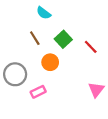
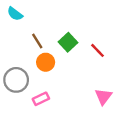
cyan semicircle: (44, 13) -> (15, 14), moved
orange circle: (50, 62) -> (46, 62), moved

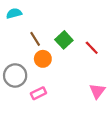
cyan semicircle: (15, 14) -> (14, 13), turned 128

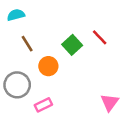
brown line: (35, 39) -> (27, 44), moved
red line: (92, 48) -> (100, 37), moved

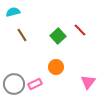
orange circle: (48, 66) -> (56, 67), moved
gray circle: (17, 85) -> (14, 84), moved

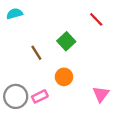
red line: (80, 30) -> (96, 19), moved
brown line: (22, 35) -> (36, 53), moved

